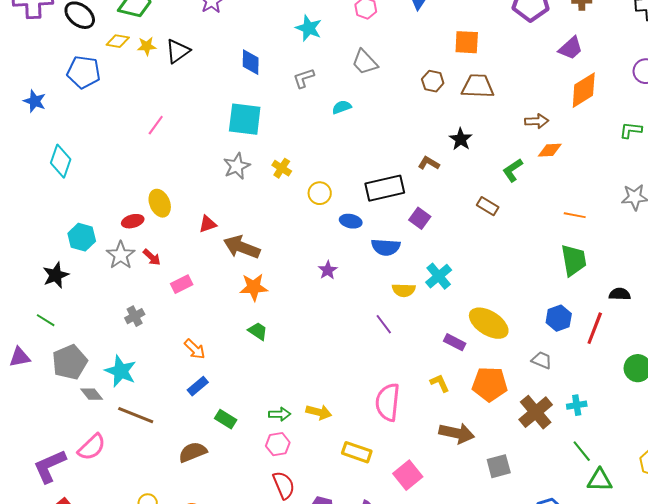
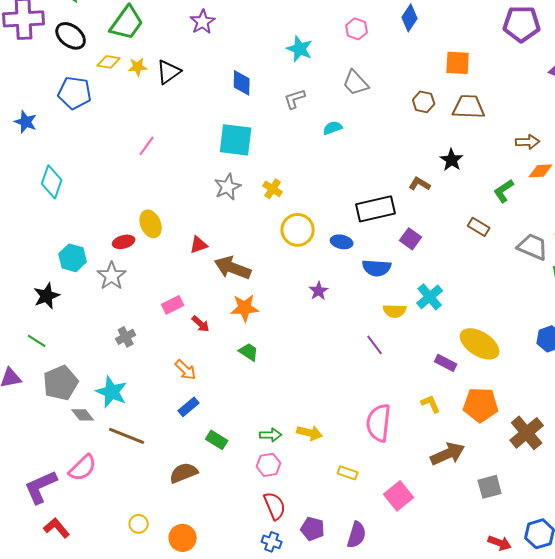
yellow circle: (320, 193) -> (298, 230), moved, size x1.4
red arrow: (152, 257) -> (201, 324), moved
gray trapezoid: (542, 360) -> (533, 247), moved, size x1.5
brown arrow: (457, 433) -> (448, 454), turned -36
yellow rectangle: (357, 452) -> (348, 473), size x0.7

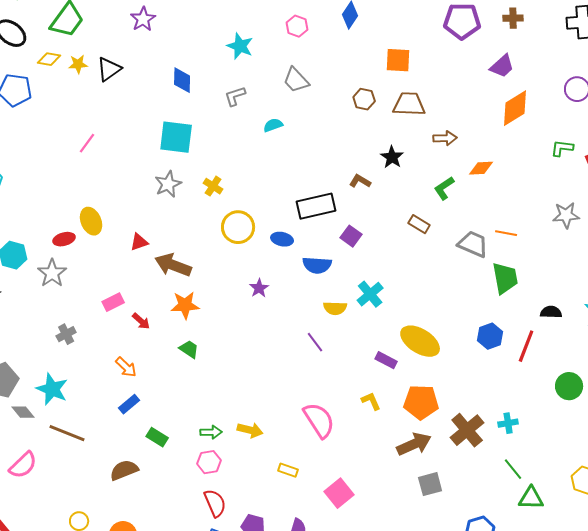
brown arrow: (528, 142) -> (445, 138), moved
pink semicircle: (379, 423) -> (319, 420), turned 141
brown arrow: (448, 454) -> (414, 444), moved

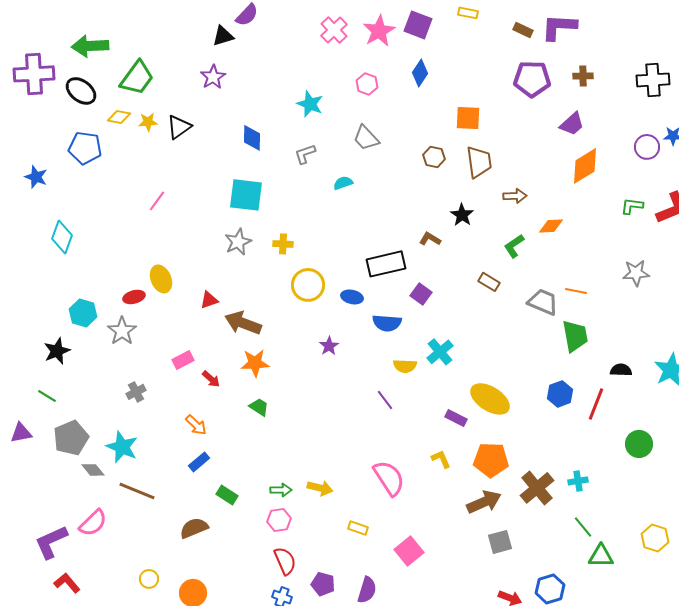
brown trapezoid: (409, 104) -> (479, 162), turned 80
yellow cross: (213, 186) -> (283, 244), turned -30

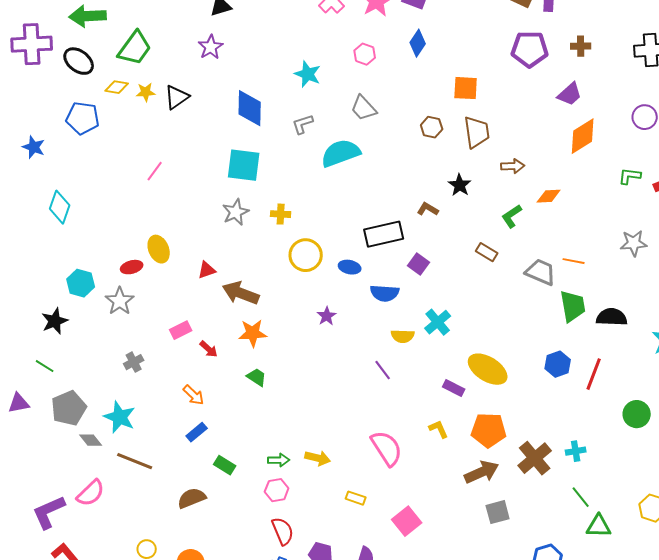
blue diamond: (252, 138) -> (250, 108), size x1.4
cyan semicircle: (343, 183) -> (341, 153), size x2.0
black semicircle: (621, 370) -> (612, 317), moved, size x1.4

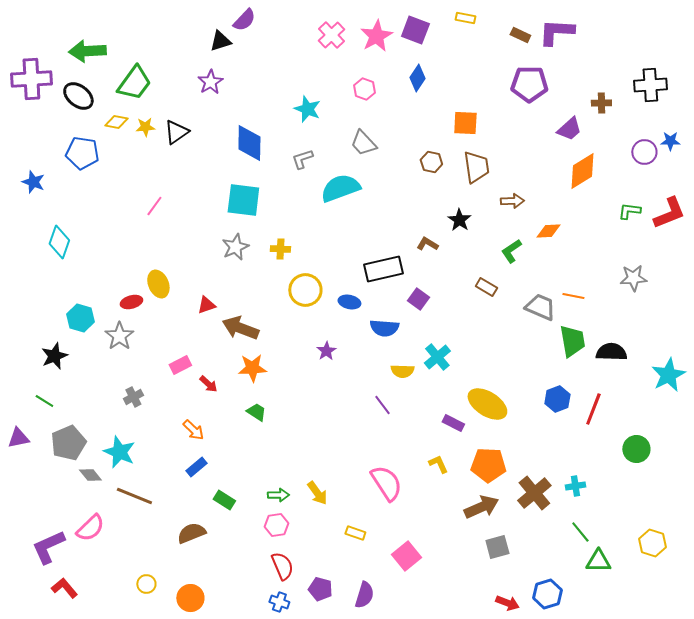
brown cross: (581, 46) -> (601, 103), moved
yellow arrow: (318, 458) -> (317, 493), turned 40

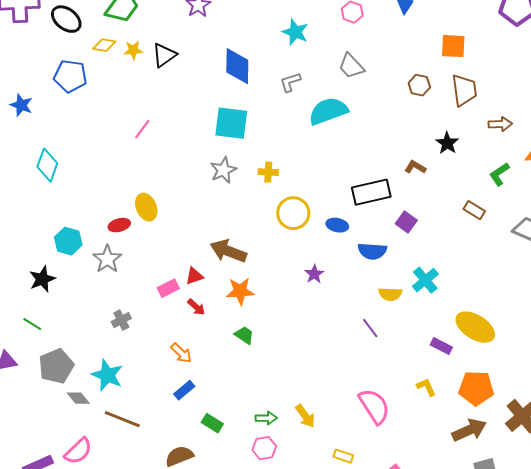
red triangle: (206, 305) -> (194, 276), moved

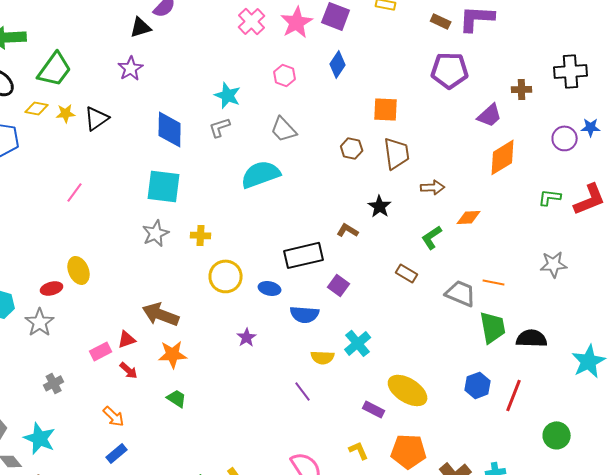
gray L-shape: (290, 82) -> (220, 127), moved

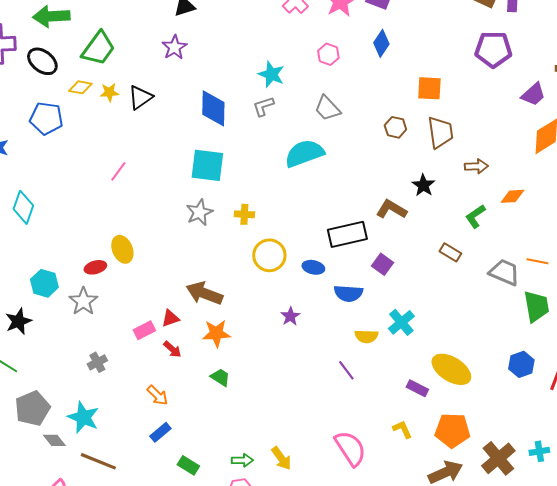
brown L-shape: (348, 230) -> (391, 209), size x1.4

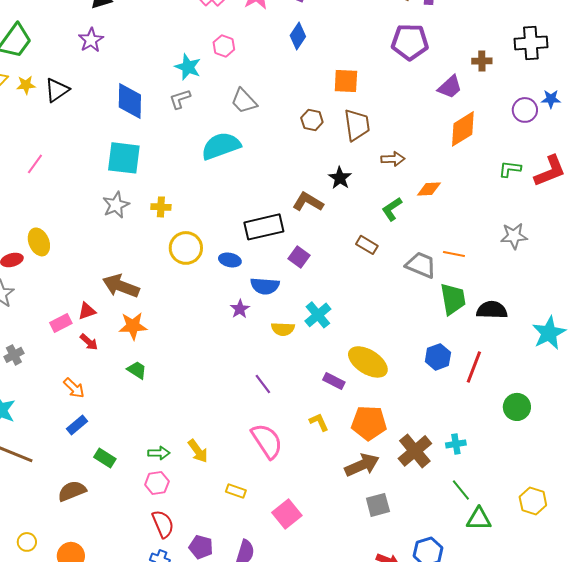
pink hexagon: (328, 54) -> (224, 46), moved
purple star: (290, 316) -> (240, 309), moved
purple line: (346, 370) -> (263, 384), moved

